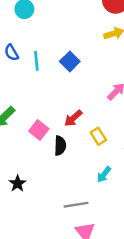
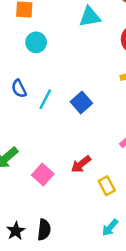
cyan line: (36, 61) -> (45, 99), turned 30
black semicircle: (60, 146) -> (44, 230), moved

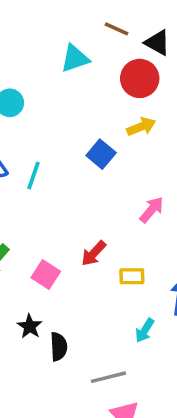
blue square: (81, 102) -> (101, 154), moved
yellow rectangle: (107, 186) -> (132, 276), turned -54
black star: (16, 231) -> (30, 326), moved

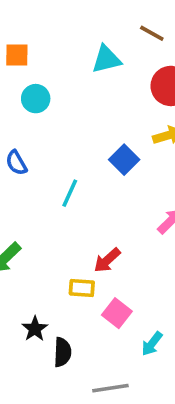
cyan line: (34, 176) -> (70, 193), moved
pink square: (46, 275) -> (117, 313), moved
yellow rectangle: (132, 276) -> (82, 288), moved

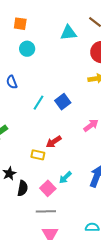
blue square: (124, 160) -> (63, 102), moved
pink square: (117, 313) -> (48, 188), moved
cyan arrow: (152, 344) -> (65, 178), moved

